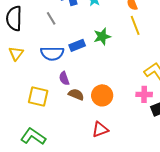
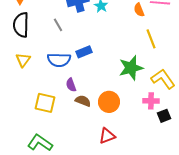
yellow line: (135, 25) -> (151, 39), moved
green star: (102, 36) -> (131, 68), moved, size x1.4

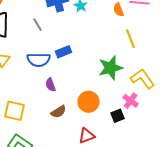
brown semicircle: (83, 101) -> (59, 112), moved, turned 126
pink cross: (151, 101) -> (131, 101), turned 35
yellow square: (45, 103) -> (15, 111), moved
black square: (164, 116) -> (118, 116), moved

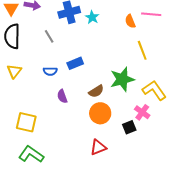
blue semicircle: (39, 60) -> (50, 71), size x0.6
brown semicircle: (59, 112) -> (96, 91), moved

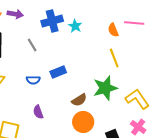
yellow line: (142, 50) -> (114, 58), moved
purple semicircle: (62, 96) -> (38, 112), moved
pink cross: (142, 112) -> (138, 127), moved

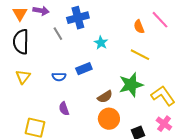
pink line: (134, 23) -> (160, 20), turned 42
cyan star: (75, 26) -> (101, 43), moved
gray line: (32, 45) -> (58, 34), moved
yellow line: (114, 58) -> (140, 55), turned -42

